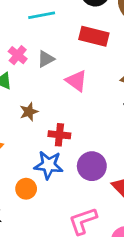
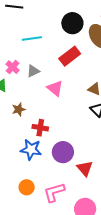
red rectangle: (94, 36) -> (70, 56), turned -55
orange circle: (26, 189) -> (27, 187), moved

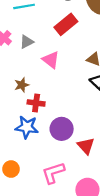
brown star: (19, 109) -> (22, 85), moved
orange circle: (27, 187) -> (11, 169), moved

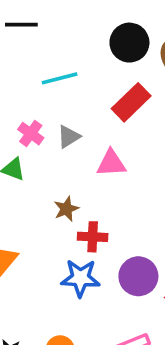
pink triangle: (51, 60) -> (111, 163), turned -36

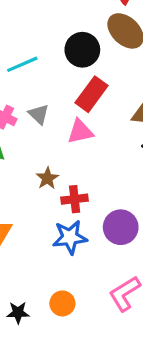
black circle: (129, 43) -> (82, 50), moved
red rectangle: (131, 102) -> (92, 94), moved
gray triangle: (69, 137) -> (39, 114), turned -35

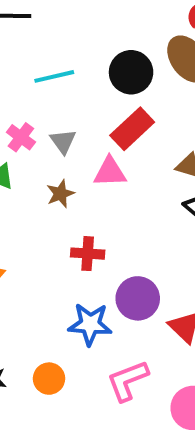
brown star: (47, 178) -> (60, 194), moved
blue star: (70, 237) -> (90, 324), moved

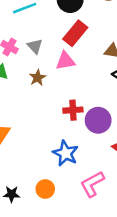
red cross: (88, 254) -> (73, 110), moved
purple circle: (138, 298) -> (98, 120), moved
blue star: (90, 324) -> (65, 153), turned 30

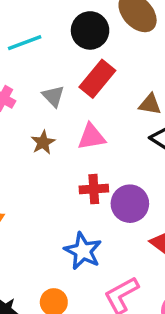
gray triangle: (35, 46) -> (53, 96), moved
pink triangle: (65, 61) -> (91, 137), moved

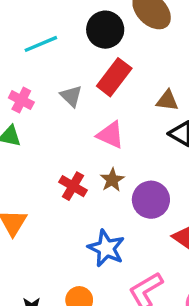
pink triangle: (91, 137) -> (110, 135), turned 36
brown star: (43, 142) -> (112, 180), moved
red cross: (94, 189) -> (73, 186), moved, turned 36

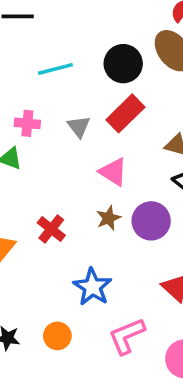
pink cross: (21, 100) -> (27, 123), turned -30
red cross: (73, 186) -> (51, 229), moved
purple circle: (151, 200) -> (151, 221), moved

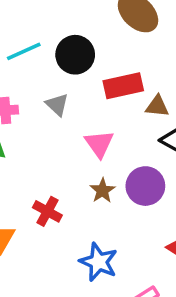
black circle: (123, 64) -> (75, 55), moved
red rectangle: (125, 113) -> (123, 86), moved, turned 42
pink triangle: (113, 172) -> (99, 144), turned 32

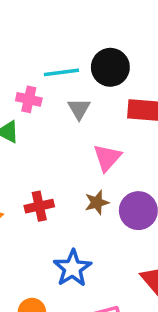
cyan line: (24, 51) -> (61, 72), moved
red cross: (47, 211) -> (39, 206), turned 32

